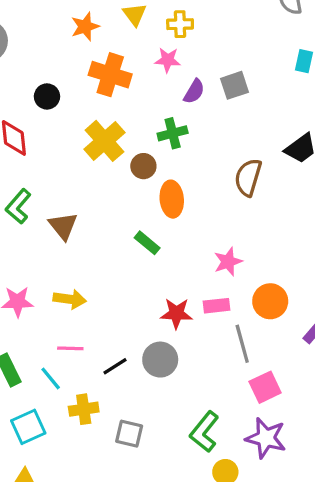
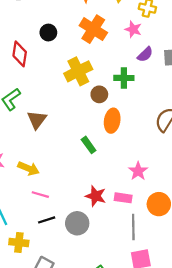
pink star: (228, 262) -> (138, 171), turned -30
pink line: (70, 348) -> (40, 195), moved

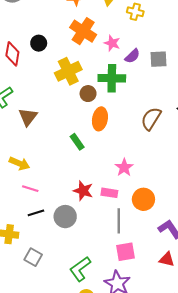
pink star: (133, 29) -> (112, 43), moved
black circle: (48, 33) -> (39, 43), moved
green cross: (124, 78) -> (112, 78), size x1.4

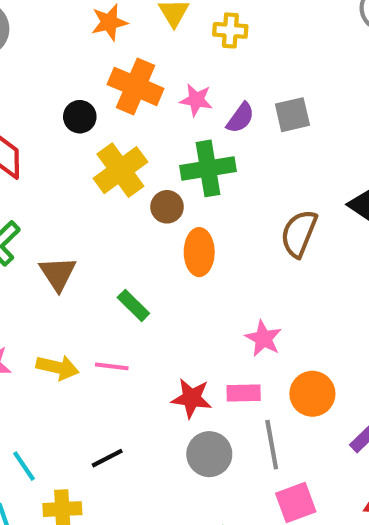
black circle: (39, 43) -> (80, 117), moved
green rectangle: (77, 142) -> (133, 305), moved
pink line: (30, 189) -> (112, 366), moved
gray circle: (65, 217) -> (209, 454), moved

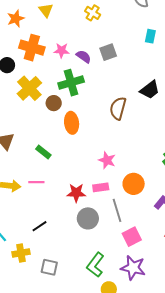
yellow cross: (230, 30) -> (93, 13), moved, turned 35
purple semicircle: (240, 118) -> (84, 57), turned -84

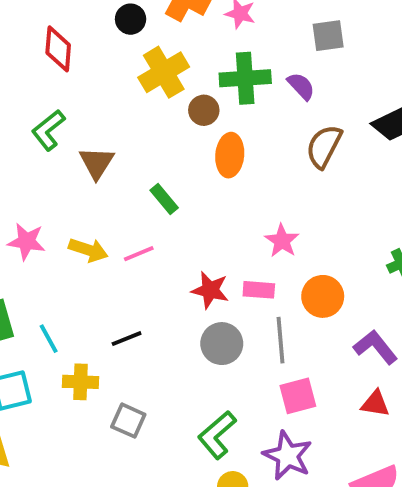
purple semicircle: (84, 57) -> (301, 86), moved
pink line: (36, 182) -> (139, 254), turned -35

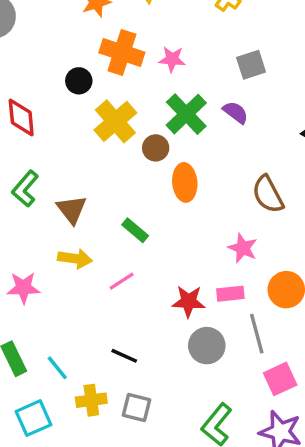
green cross: (245, 78) -> (186, 114), turned -30
brown semicircle: (324, 146) -> (268, 194), moved, turned -45
yellow arrow: (88, 250) -> (75, 259), moved
black line: (127, 339) -> (124, 356), turned 56
gray square: (128, 421) -> (136, 407), moved

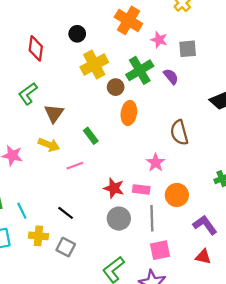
orange cross: (122, 53) -> (128, 20), moved
pink star: (172, 59) -> (159, 40), moved

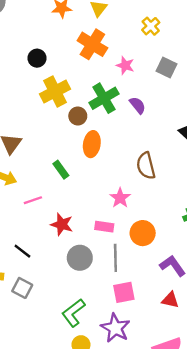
gray square: (188, 49) -> (166, 68), moved, turned 30
green rectangle: (91, 136) -> (61, 170), moved
red star: (114, 188) -> (62, 224), moved

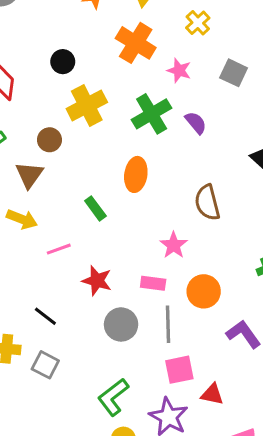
yellow cross: (151, 26) -> (198, 23), moved
brown circle: (78, 116) -> (49, 140), moved
red triangle: (170, 300) -> (212, 394), moved

